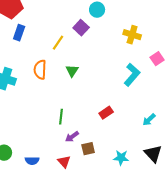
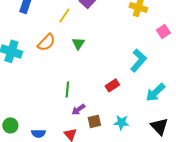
orange semicircle: (40, 70) -> (46, 42), turned -138
cyan L-shape: (132, 75) -> (138, 60), moved
cyan arrow: (149, 120) -> (155, 92), size x1.5
cyan star: (121, 158) -> (121, 122), moved

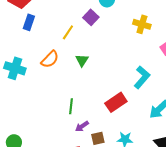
red rectangle: (112, 85) -> (116, 102), size x1.5

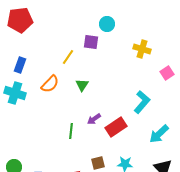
purple square: (91, 17) -> (91, 42), turned -35
blue rectangle: (29, 22) -> (20, 65), moved
purple arrow: (82, 126) -> (94, 119), moved

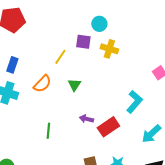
yellow cross: (142, 49) -> (109, 49), moved
purple arrow: (94, 119) -> (86, 119), turned 48
green line: (71, 131) -> (48, 131), moved

